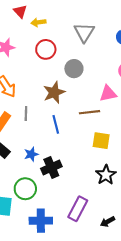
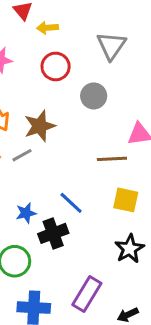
brown star: (54, 92) -> (40, 126), moved
gray line: (26, 114) -> (22, 155), turned 56
blue line: (56, 124) -> (71, 203), moved, turned -36

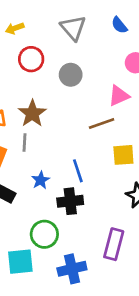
gray line: (22, 155) -> (25, 143), turned -42
blue line: (71, 203) -> (78, 171), turned 45
blue star: (26, 213) -> (41, 180), moved
black cross: (53, 233) -> (70, 201), turned 30

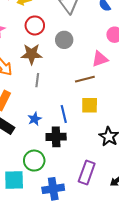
brown star: (32, 114) -> (32, 54), moved, turned 30
gray line: (25, 143) -> (37, 80), moved
yellow square: (123, 155) -> (90, 105), moved

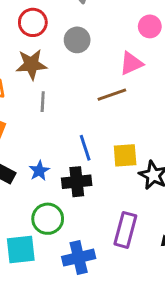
yellow square: (90, 105) -> (125, 155), moved
blue star: (35, 119) -> (39, 171), moved

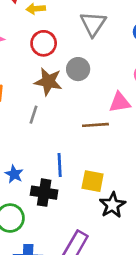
brown star: (31, 64) -> (48, 82), moved
blue star: (39, 171) -> (14, 174), turned -30

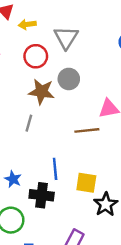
gray triangle: (93, 24) -> (66, 38), moved

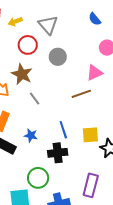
brown star: (42, 92) -> (22, 74), moved, turned 30
gray line: (29, 123) -> (35, 99), turned -40
blue star: (13, 179) -> (31, 135), moved

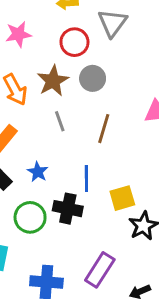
gray circle: (58, 57) -> (93, 78), moved
brown line: (81, 94) -> (104, 129), moved, turned -72
yellow square: (90, 135) -> (122, 198), turned -30
green circle: (38, 178) -> (30, 217), moved

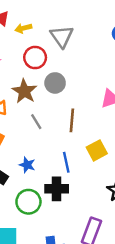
yellow square: (122, 198) -> (97, 150), moved

